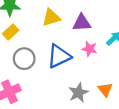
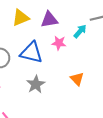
blue triangle: (59, 56) -> (31, 53), turned 45
gray star: (78, 93) -> (36, 84), moved

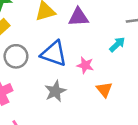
cyan arrow: (80, 31) -> (117, 44), moved
pink star: (59, 43) -> (85, 65), moved

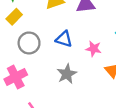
blue triangle: (54, 54) -> (64, 39), size x0.7

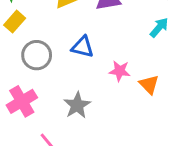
pink star: (94, 49) -> (120, 71), moved
gray star: (67, 74) -> (77, 105), moved

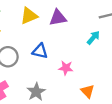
orange triangle: (149, 84) -> (88, 91), moved

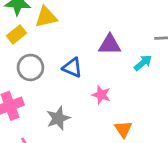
yellow triangle: (29, 16) -> (46, 17), moved
purple triangle: (58, 18) -> (110, 45), moved

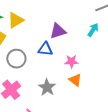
purple triangle: (110, 45) -> (58, 31), moved
orange triangle: (123, 129) -> (75, 80), moved

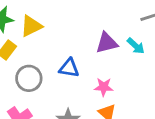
cyan arrow: (93, 30) -> (136, 46), turned 96
purple triangle: (58, 31) -> (107, 43), moved

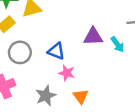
pink star: (104, 87) -> (67, 73), moved

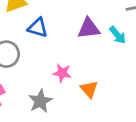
blue triangle: (56, 51) -> (38, 28), moved
orange triangle: (81, 96) -> (89, 89), moved

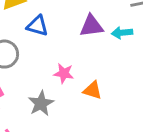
cyan arrow: (118, 35) -> (122, 33), turned 126
orange triangle: (89, 89) -> (93, 90), turned -30

